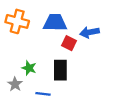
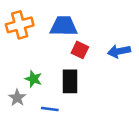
orange cross: (17, 21) -> (20, 25), turned -30
blue arrow: (90, 32) -> (119, 51), moved

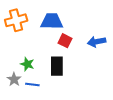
blue line: (50, 109) -> (32, 84), moved

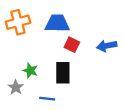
blue line: (32, 84) -> (47, 99), moved

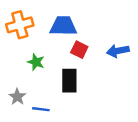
green star: (30, 71) -> (36, 62), moved
blue line: (47, 99) -> (41, 109), moved

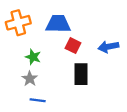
black rectangle: (69, 81) -> (81, 74), moved
gray star: (17, 97) -> (30, 79), moved

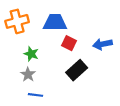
black rectangle: (81, 74) -> (77, 70), turned 48

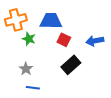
green star: (31, 54) -> (29, 39), moved

